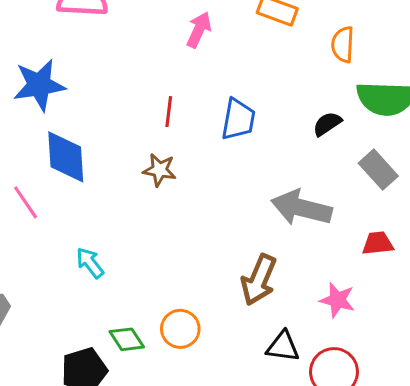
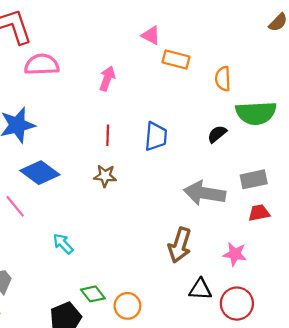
pink arrow: (199, 30) -> (107, 79), moved
blue diamond: (66, 157) -> (40, 173), turned -45
gray rectangle: (378, 170) -> (254, 179), moved, turned -55
orange circle: (180, 329) -> (127, 306), moved

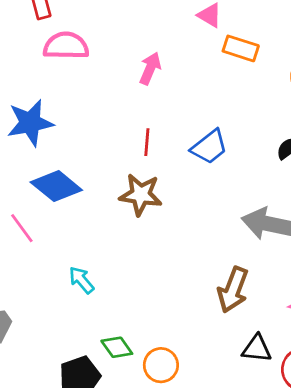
blue trapezoid: (156, 136) -> (209, 147), turned 44
brown star: (105, 176) -> (141, 195), size x1.4

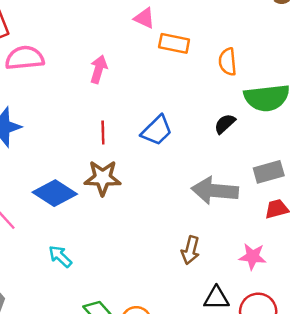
blue diamond: (56, 186) -> (55, 193), moved
brown arrow: (233, 290) -> (190, 250), size x0.7

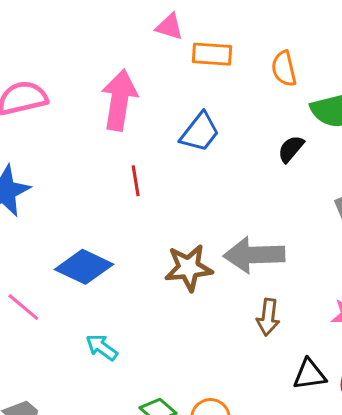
pink arrow: (99, 69) -> (119, 100), size x1.6
blue trapezoid: (157, 130) -> (200, 132), moved
brown star: (103, 178) -> (189, 268), moved
gray arrow: (215, 191) -> (254, 255), moved

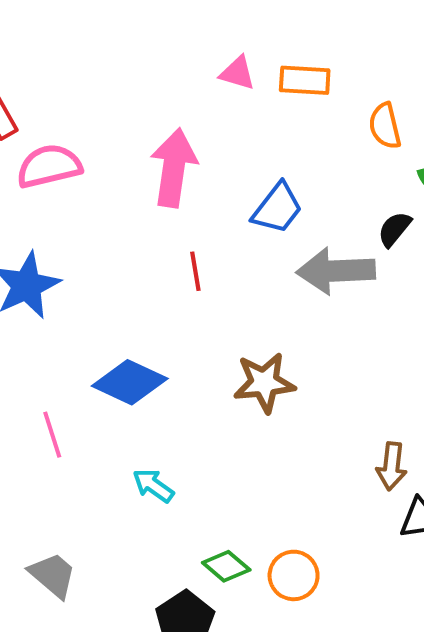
orange rectangle: (212, 54) -> (305, 80), moved
gray arrow: (254, 255) -> (336, 271), moved
pink line: (23, 307) -> (52, 435), turned 33
brown arrow: (268, 317) -> (392, 466), moved

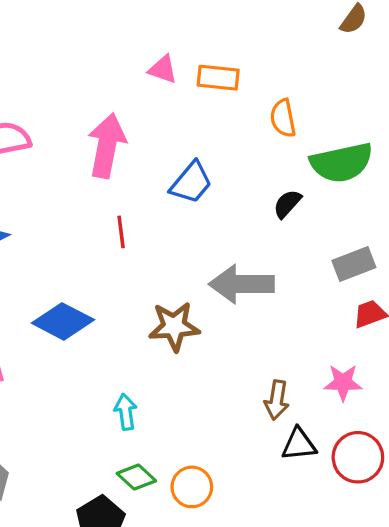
gray arrow: (336, 271) -> (242, 284), moved
cyan arrow: (153, 486) -> (126, 412), moved, turned 44

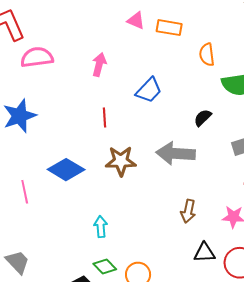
pink arrow: (107, 146) -> (99, 65), size x0.6
black semicircle: (287, 204) -> (203, 118), moved
brown star: (174, 326) -> (121, 161), moved
brown arrow: (277, 400) -> (188, 211), moved

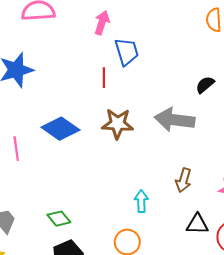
blue trapezoid: (149, 90) -> (127, 52), moved, turned -64
cyan arrow: (101, 227) -> (141, 201), moved
green diamond: (105, 267) -> (59, 219), moved

